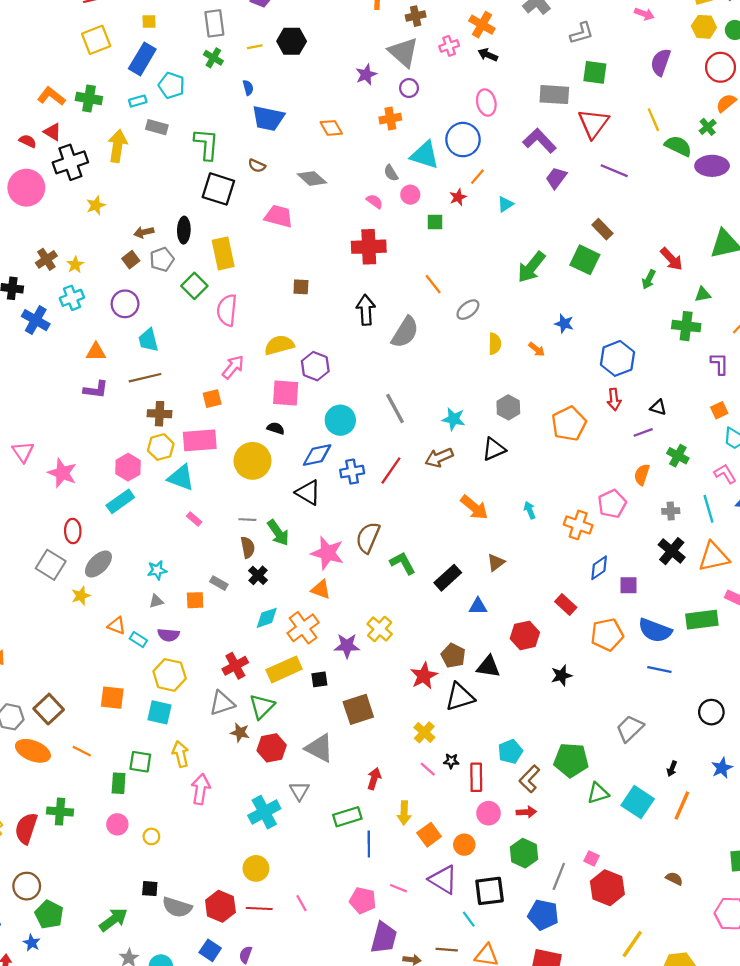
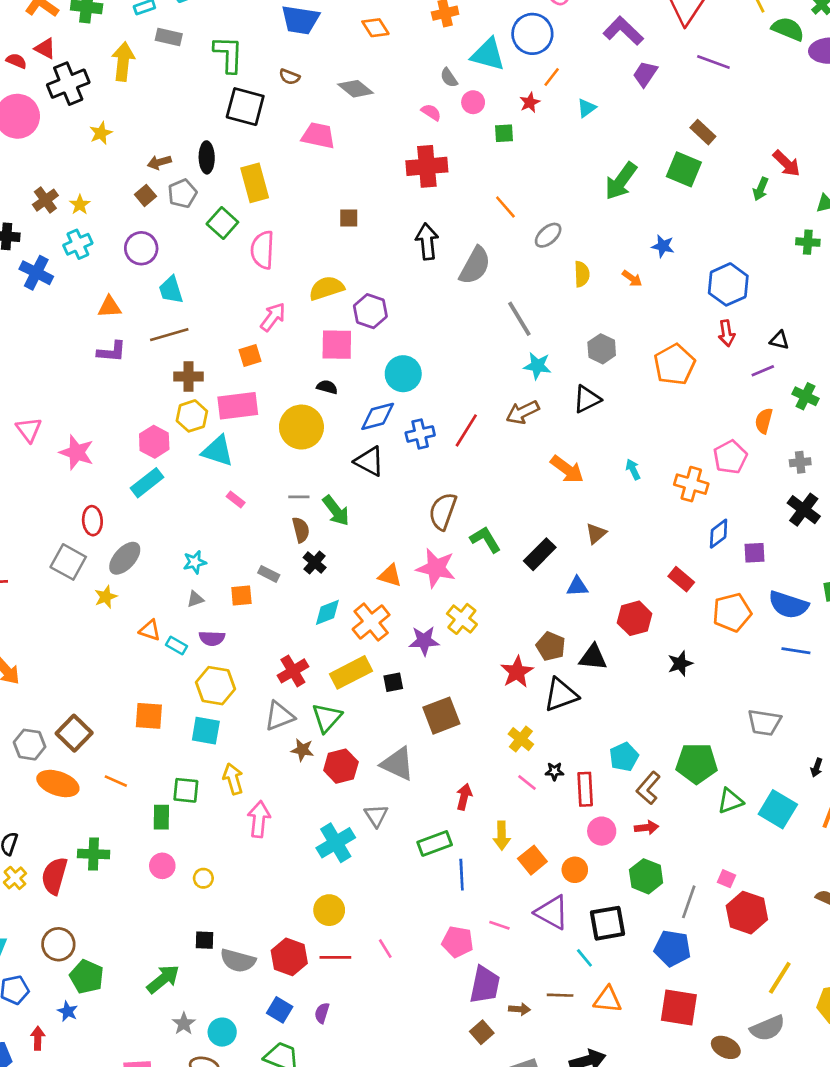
green cross: (686, 326) -> (808, 242), size x0.7
gray line: (395, 408) -> (519, 319), moved
pink star: (327, 553) -> (436, 568), moved
gray trapezoid: (630, 729) -> (764, 723), turned -124

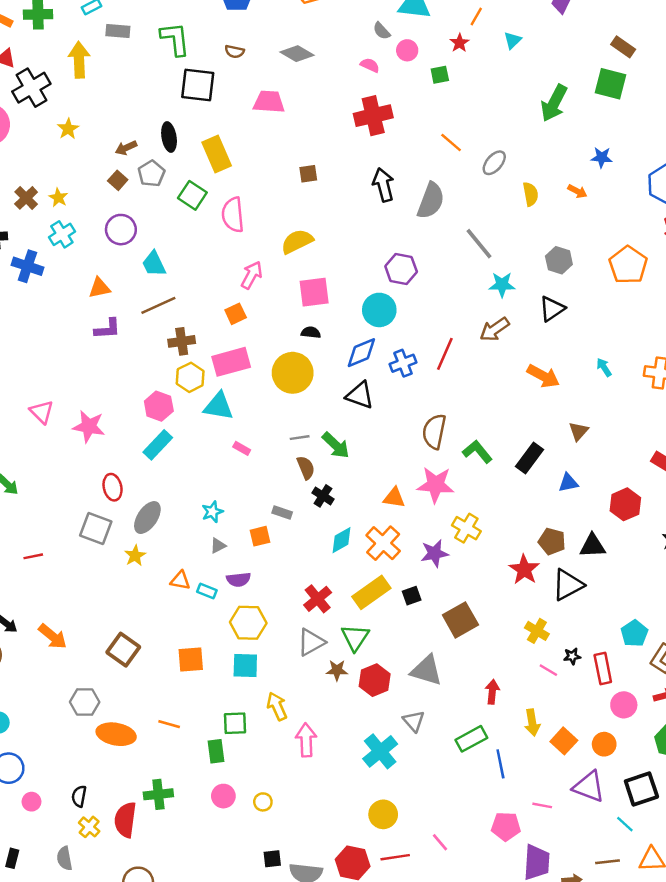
purple hexagon: (370, 311) -> (401, 269), moved
brown square: (74, 733) -> (123, 650), moved

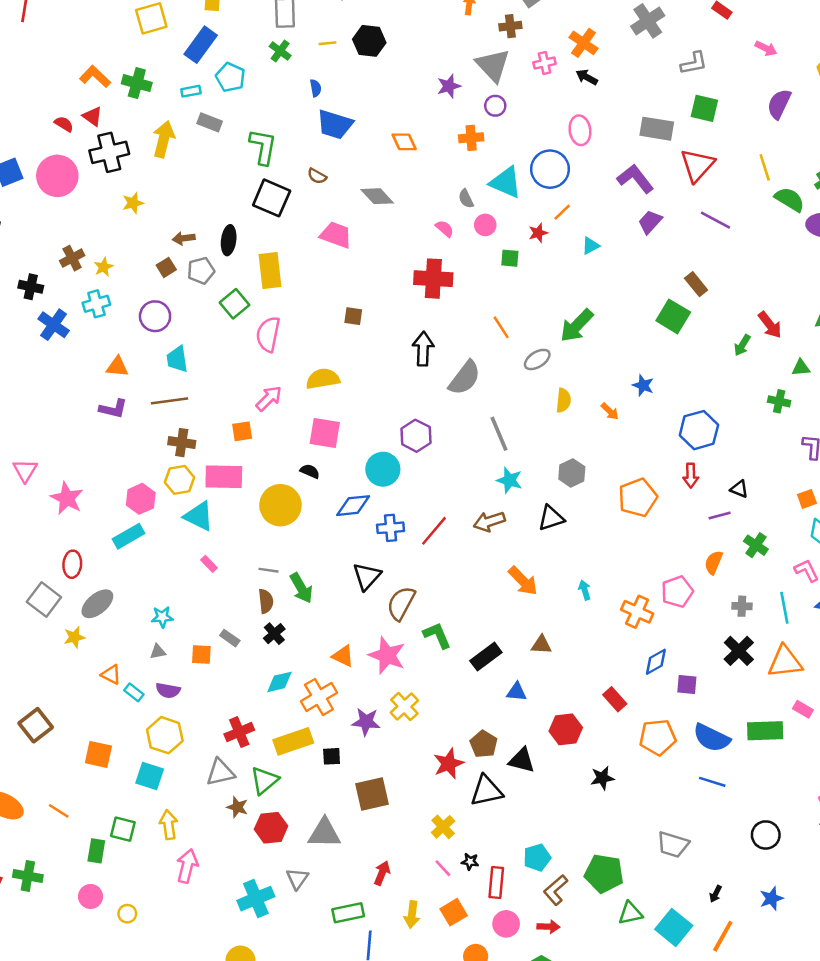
green arrow: (554, 103) -> (577, 326), moved
black triangle: (360, 395) -> (367, 576), moved, turned 36
brown triangle: (578, 431) -> (541, 645), turned 35
gray triangle: (426, 670) -> (324, 833), turned -32
orange square: (564, 741) -> (454, 912), moved

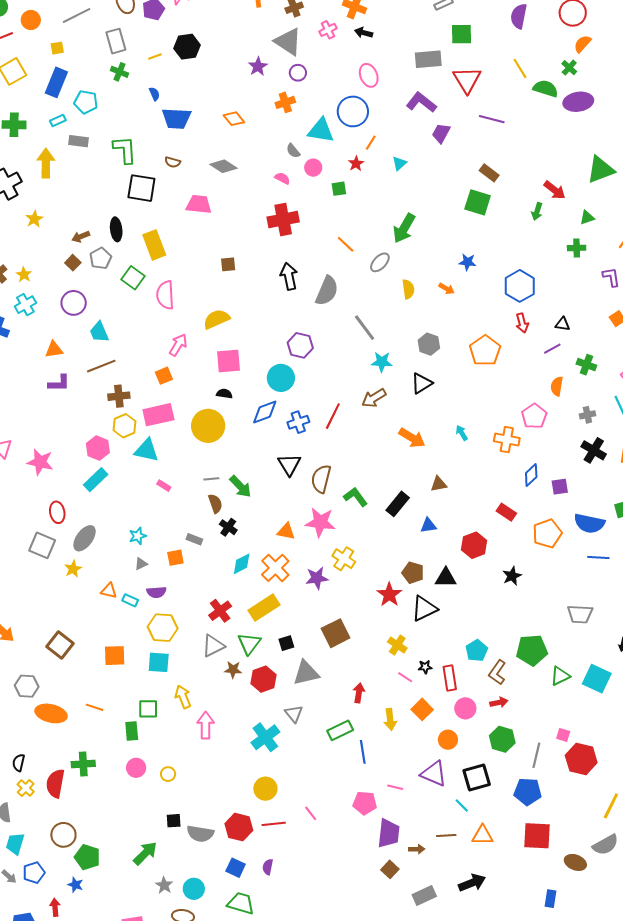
black square: (332, 756) -> (286, 643), moved

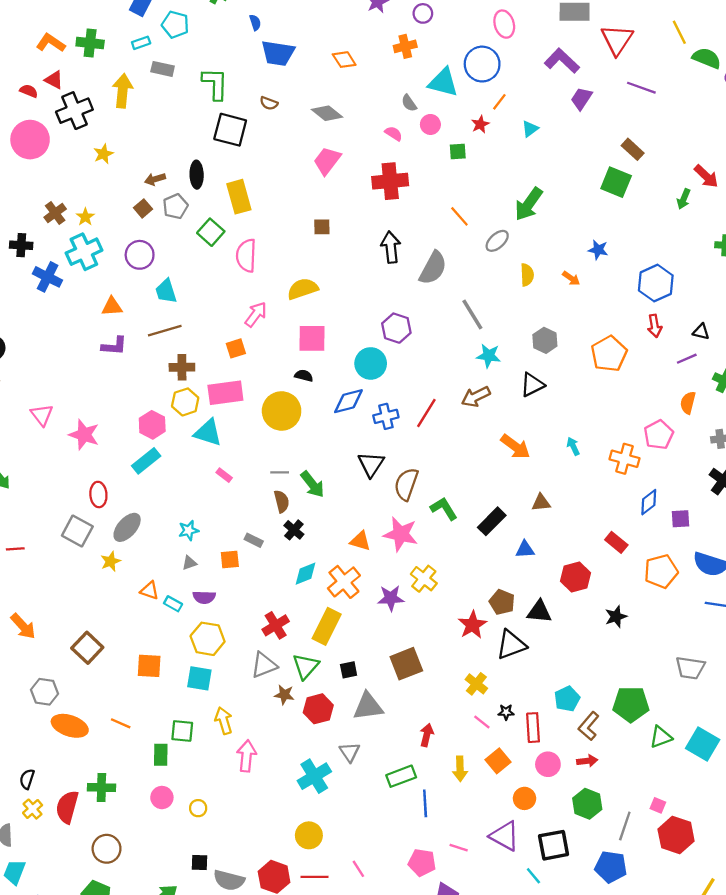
pink trapezoid: (199, 204) -> (327, 161), moved, turned -64
cyan cross: (25, 305) -> (84, 252), size x1.4
yellow rectangle: (264, 608) -> (327, 626), turned -36
brown circle: (63, 835) -> (107, 849), moved

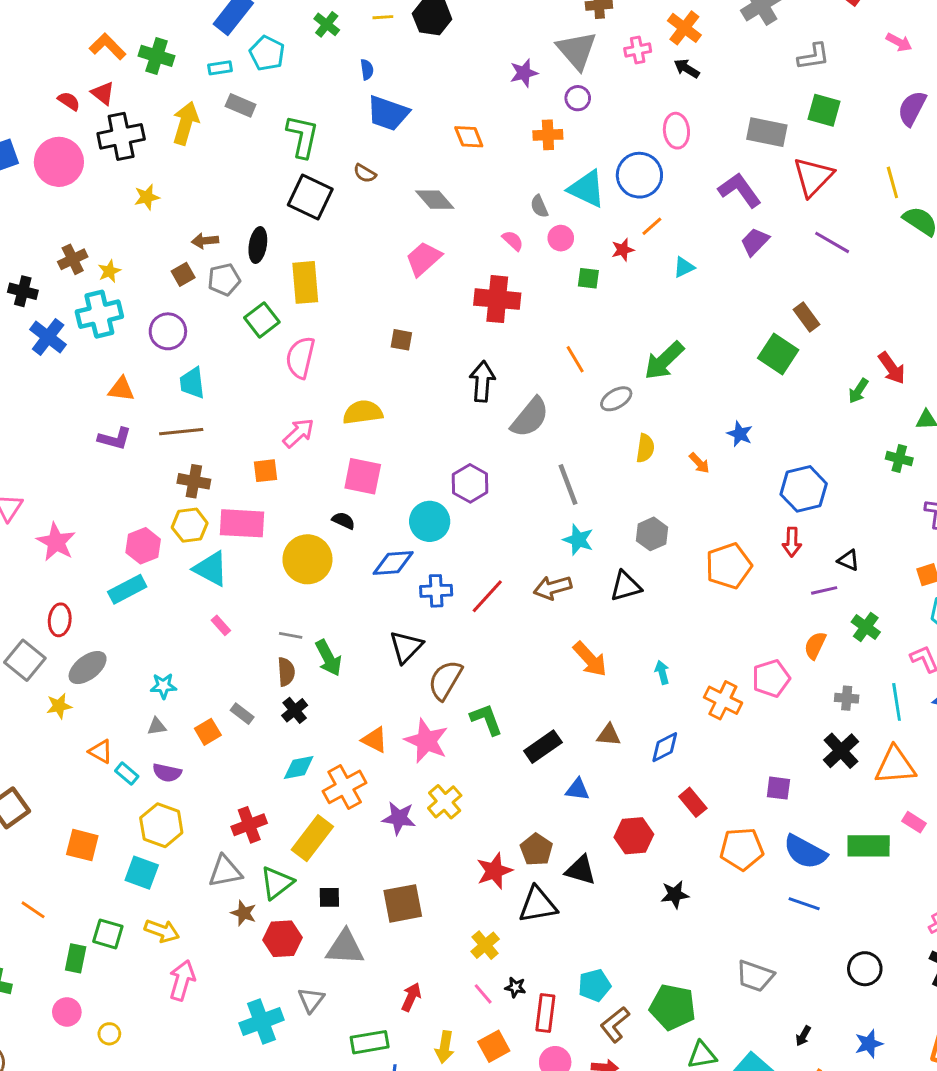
blue diamond: (649, 502) -> (665, 747), moved
orange square: (230, 559) -> (208, 732), turned -36
yellow arrow: (224, 721) -> (162, 931), turned 116

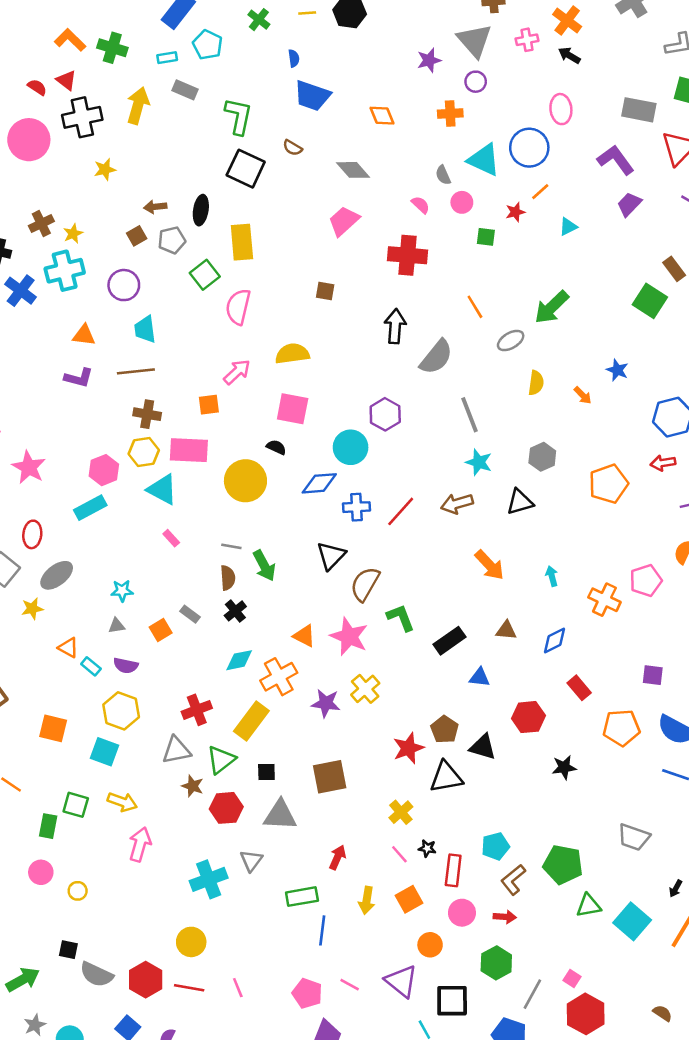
red arrow: (792, 542) -> (663, 463), turned 80

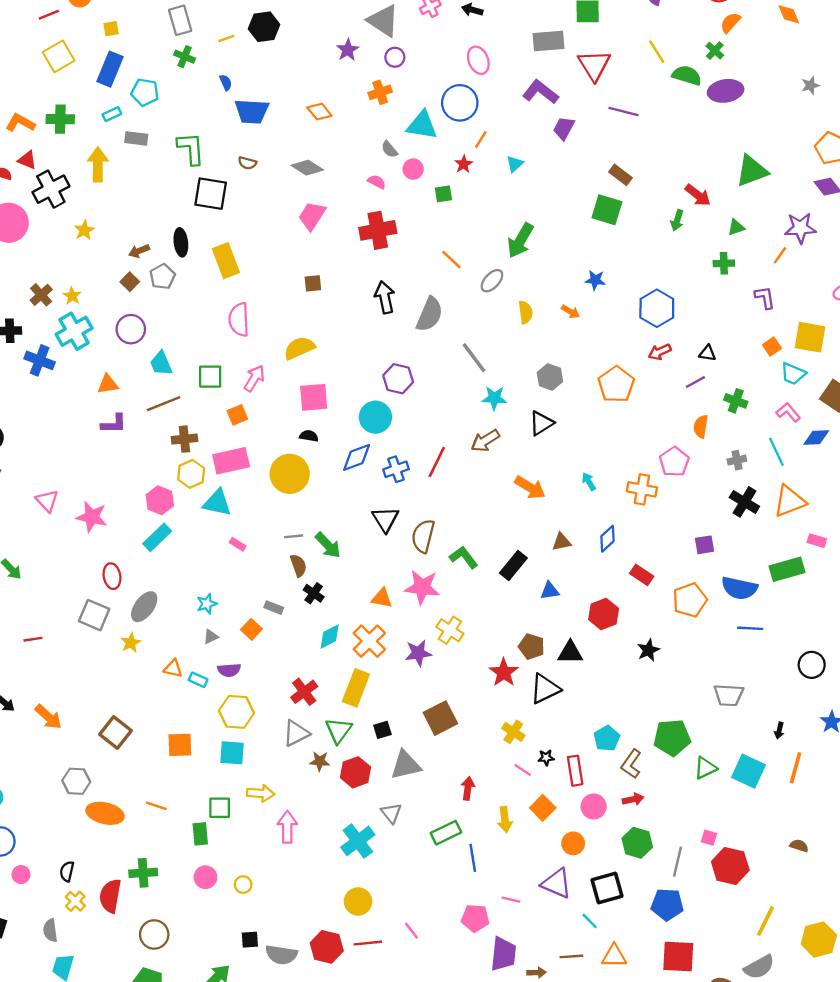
green square: (205, 275) -> (210, 377), moved, turned -36

